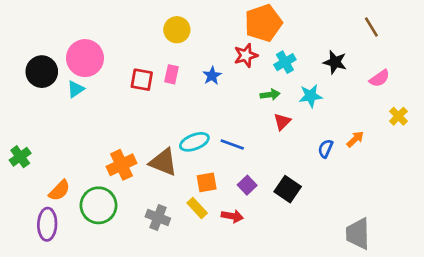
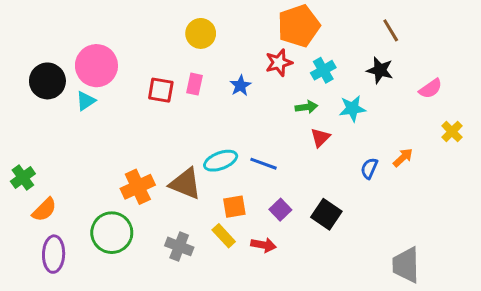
brown line: (371, 27) -> (391, 30), moved
orange semicircle: (59, 190) -> (44, 210), moved

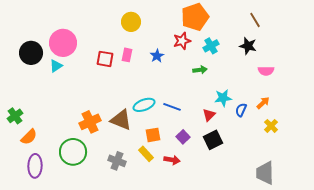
pink semicircle: (431, 89) -> (266, 71), moved, turned 35
cyan star: (352, 109) -> (223, 98), moved
yellow cross: (452, 132) -> (271, 126), moved
red triangle: (320, 138) -> (209, 115), moved
black square: (326, 214) -> (213, 140), turned 30

